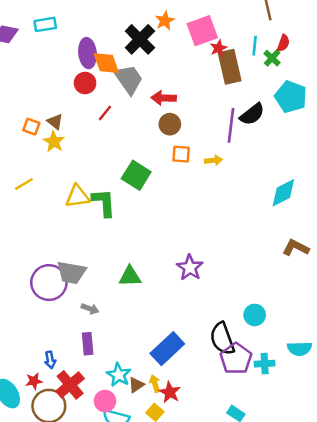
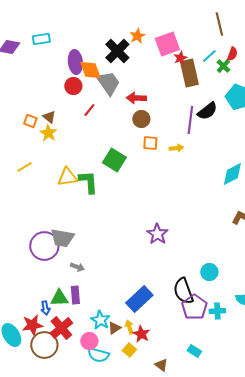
cyan line: (255, 46) -> (209, 56), turned 42
green triangle: (130, 276) -> (59, 298), moved
red star: (34, 381) -> (32, 325), size x1.5

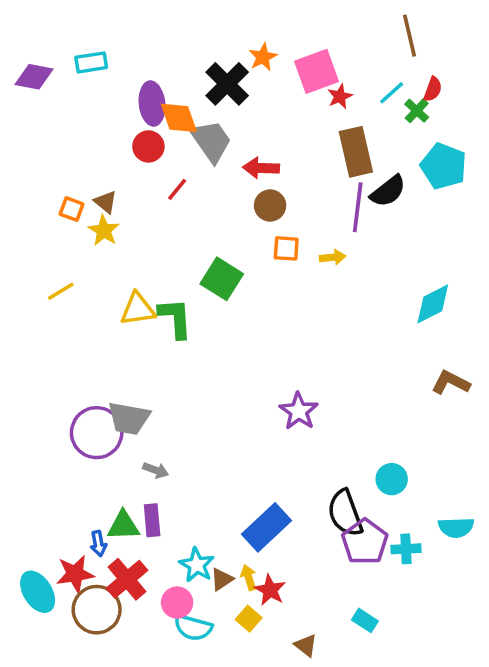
brown rectangle: (189, 73) -> (356, 152), moved

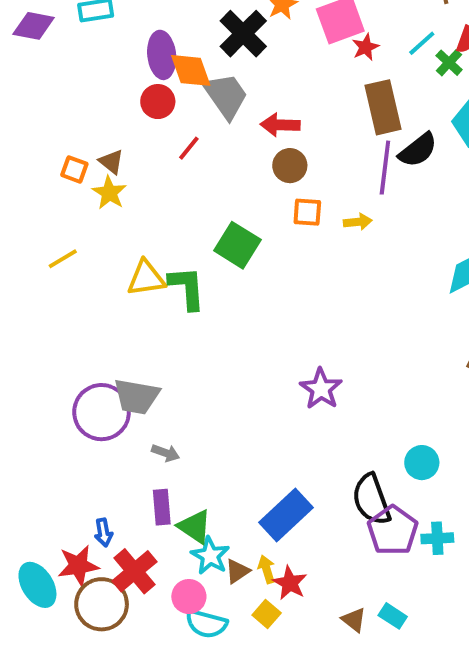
green triangle: (123, 526) -> (195, 527), moved, turned 36
brown triangle: (306, 645) -> (354, 620), moved

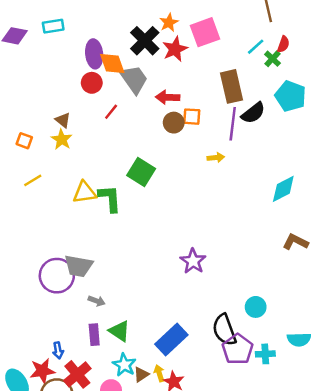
red star: (366, 47) -> (175, 49), moved, size x1.5
orange square: (74, 169) -> (24, 141), moved
orange square: (307, 212) -> (192, 117), moved
green triangle: (195, 527) -> (119, 331), moved

